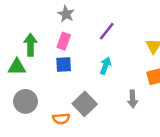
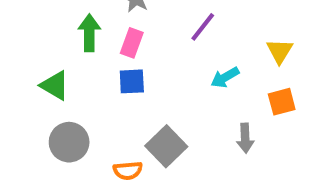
green arrow: (30, 45) -> (89, 33), moved
cyan arrow: (106, 66) -> (225, 77), moved, turned -140
green triangle: (17, 67) -> (55, 85), turned 30

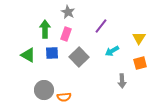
blue square: (132, 81) -> (52, 53), moved
gray circle: (69, 142) -> (44, 90), moved
gray square: (166, 146) -> (79, 57), moved

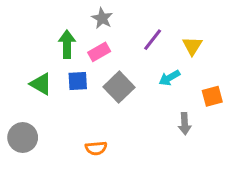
pink rectangle: (66, 34) -> (99, 52), turned 40
yellow triangle: (139, 38) -> (192, 46), moved
gray circle: (44, 90) -> (23, 138), moved

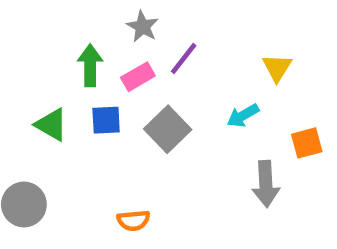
purple line: (153, 40) -> (184, 58), moved
gray arrow: (185, 124) -> (266, 184), size x1.4

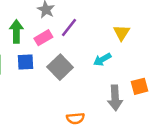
orange square: (307, 143) -> (139, 86), moved
orange semicircle: (133, 220) -> (75, 118), moved

